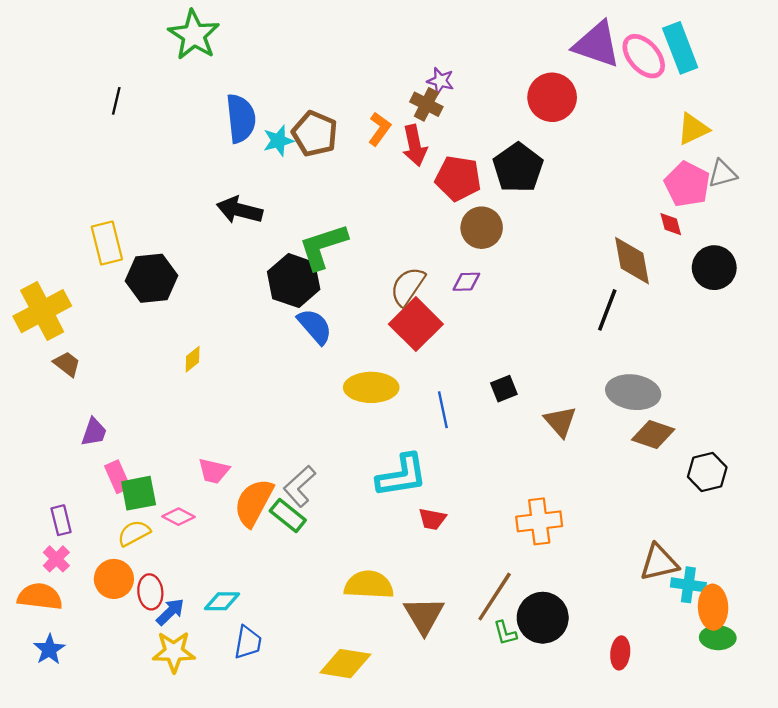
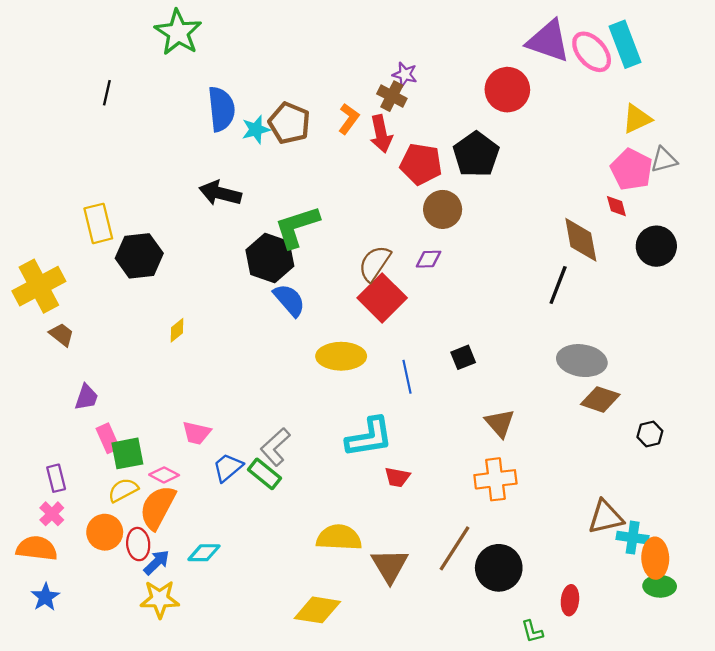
brown triangle: (560, 422) -> (500, 423), moved
black hexagon: (707, 472) -> (650, 434), size x0.7
orange semicircle: (254, 503) -> (158, 507), moved
green L-shape: (505, 633) -> (532, 632), moved
blue trapezoid: (248, 642) -> (228, 467), moved, turned -140

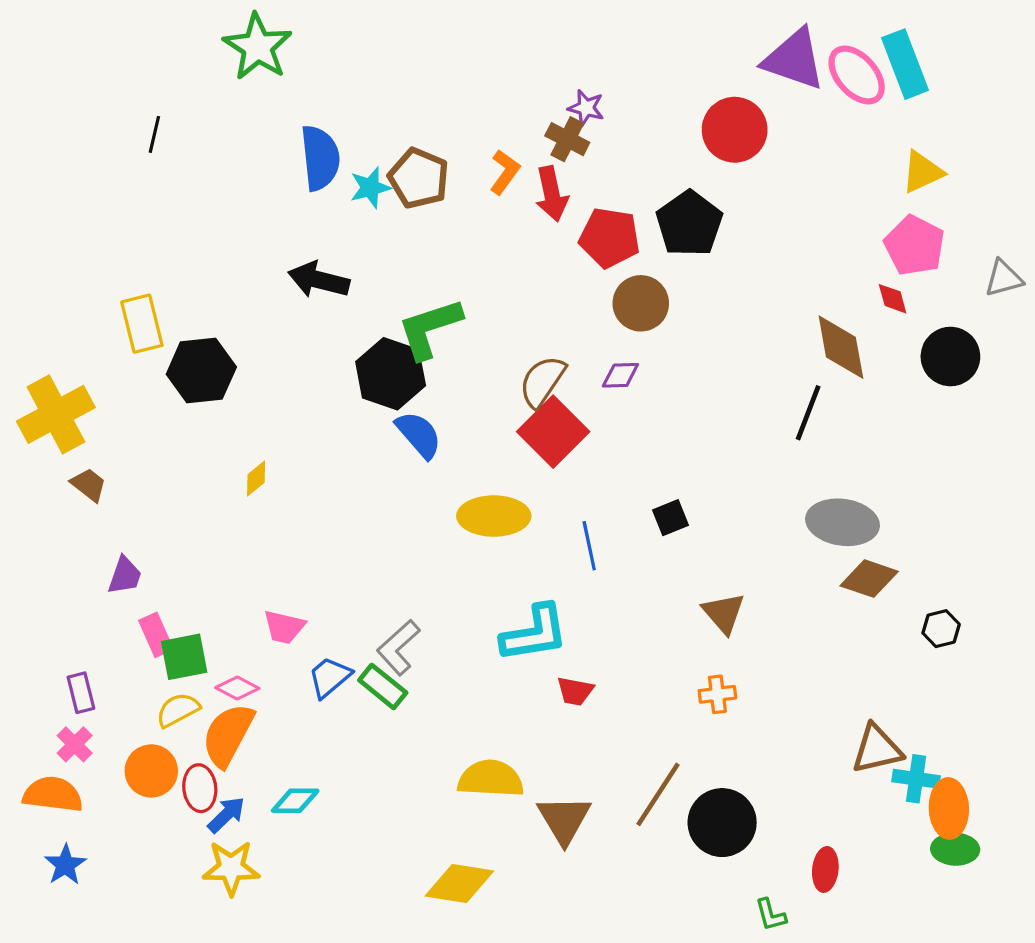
gray triangle: (664, 160) -> (1004, 278), moved
orange cross: (495, 479) -> (717, 694), size x0.6

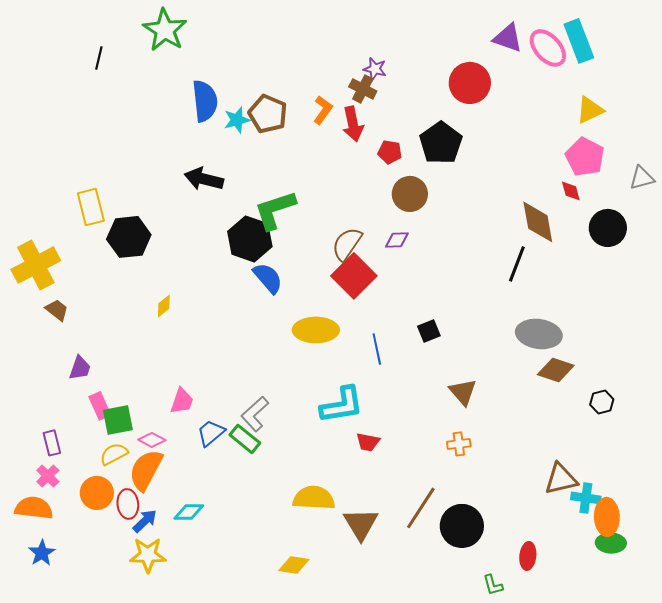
purple triangle: (794, 59) -> (508, 38), size x0.7
black line: (154, 134) -> (99, 58), moved
red pentagon: (610, 238) -> (390, 152), size x0.6
pink trapezoid: (284, 627) -> (182, 401), turned -84
yellow diamond: (459, 884) -> (294, 565), size x0.7

